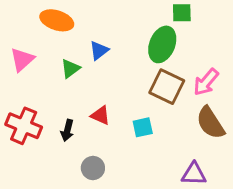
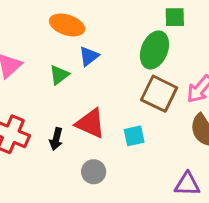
orange ellipse: (57, 20) -> (67, 25), moved
red triangle: (100, 115) -> (90, 123), size x1.5
gray circle: (93, 168) -> (94, 172), moved

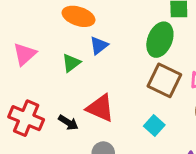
cyan square: (134, 136) -> (154, 125), moved, turned -36
black arrow: (56, 139) -> (68, 123), turned -72

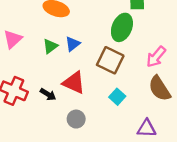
blue triangle: (99, 45) -> (73, 44), moved
brown square: (164, 80) -> (110, 60), moved

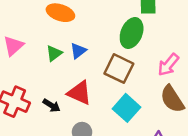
cyan square: (117, 97) -> (126, 108), size x1.5

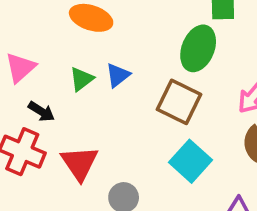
red triangle: (79, 93) -> (80, 163), moved, turned 32
black arrow: (52, 105) -> (41, 111), moved

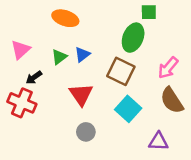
black arrow: (41, 111) -> (34, 77), turned 112
red triangle: (80, 163) -> (81, 94), moved

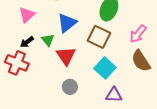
pink triangle: (21, 50) -> (27, 15), moved
blue triangle: (82, 54) -> (67, 23), size x1.5
green triangle: (59, 57) -> (48, 40), moved, turned -32
purple triangle: (158, 142) -> (114, 95), moved

